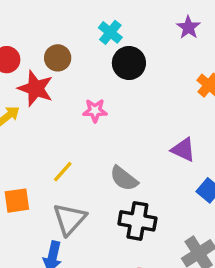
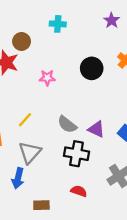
cyan cross: (110, 32) -> (58, 24), turned -35
black circle: (129, 63) -> (92, 68), moved
purple triangle: (183, 150) -> (96, 129), moved

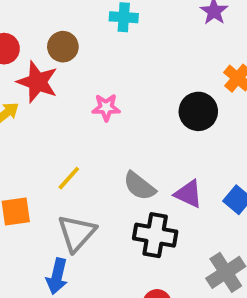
black circle: (92, 68) -> (198, 111), moved

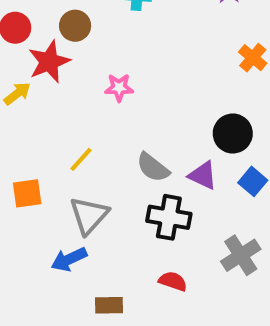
red star: (37, 82) -> (49, 62), turned 30
black circle: (198, 111) -> (233, 133), moved
blue arrow: (57, 276) -> (69, 259), turned 52

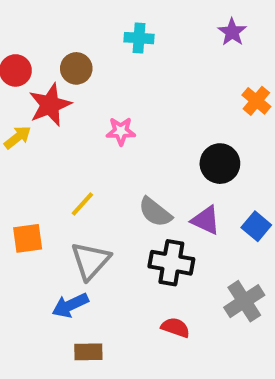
black circle: (233, 133) -> (220, 164), moved
brown rectangle: (109, 305) -> (88, 352), moved

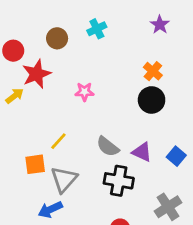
cyan cross: (139, 38) -> (97, 29), turned -30
brown circle: (76, 68) -> (57, 38), moved
orange cross: (256, 101) -> (153, 71), moved
black circle: (220, 164) -> (152, 100), moved
orange square: (28, 238) -> (35, 164), moved

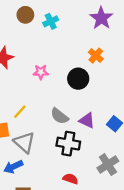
purple star: (160, 25) -> (101, 18), size x1.5
brown circle: (57, 38) -> (25, 15), moved
black circle: (152, 100) -> (78, 79), moved
gray triangle: (64, 179) -> (24, 142), turned -30

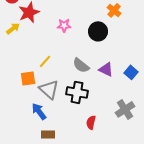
black cross: (68, 144) -> (77, 92), moved
blue arrow: (13, 167) -> (39, 111), turned 78
red semicircle: (70, 179) -> (91, 122), turned -96

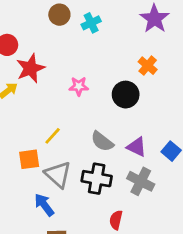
gray cross: (125, 109) -> (141, 181), moved, turned -30

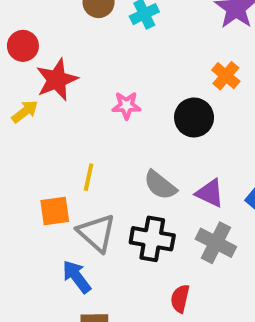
yellow line: (53, 136) -> (89, 177), turned -30

